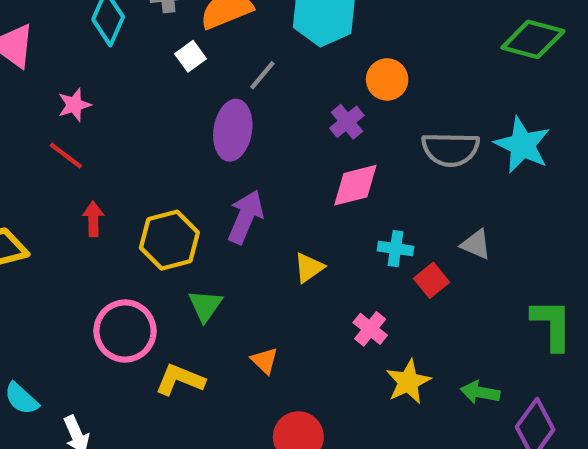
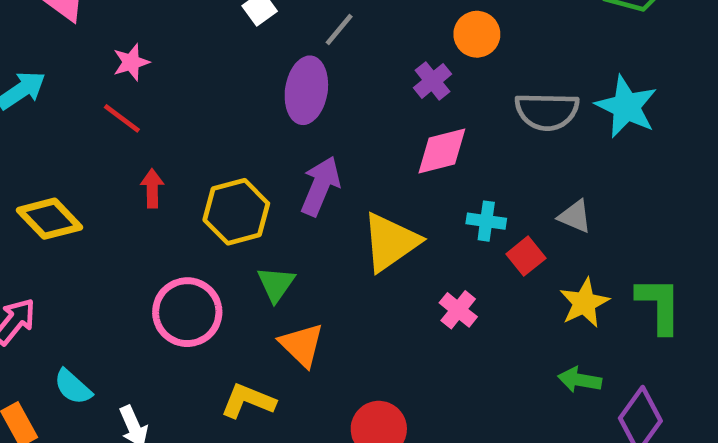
yellow triangle: (309, 268) -> (390, 242), size x1.8
orange triangle: (265, 361) -> (302, 345), moved, size x1.5
yellow L-shape: (180, 380) -> (248, 401), moved
yellow star: (408, 382) -> (584, 303), moved

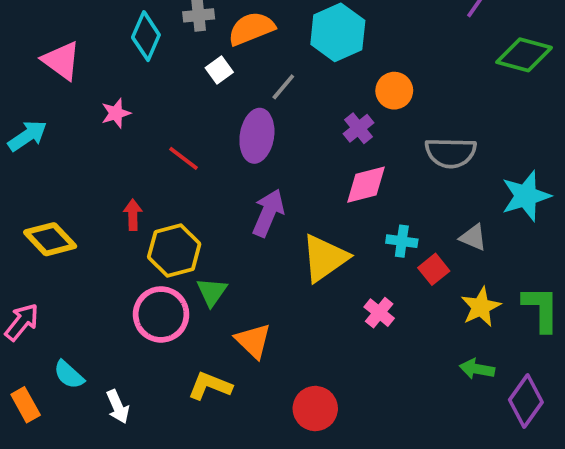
cyan star: (626, 107) -> (526, 196), moved, turned 30
red line: (122, 118) -> (184, 158), moved
yellow hexagon: (236, 212) -> (174, 251), moved
green triangle: (276, 284) -> (212, 292), moved

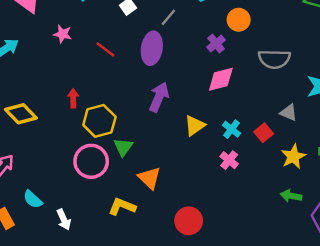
pink star: (116, 113) -> (63, 34), turned 30
red line: (184, 158) -> (105, 49), moved
cyan cross: (402, 241) -> (231, 129), moved, turned 30
yellow triangle: (325, 258) -> (195, 126), size x0.7

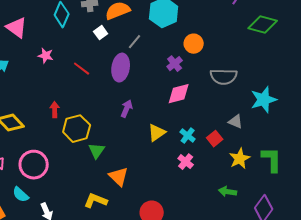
purple arrow: (159, 97) -> (127, 109), size x0.7
pink circle: (91, 161) -> (34, 165), moved
green arrow: (291, 196) -> (228, 192), moved

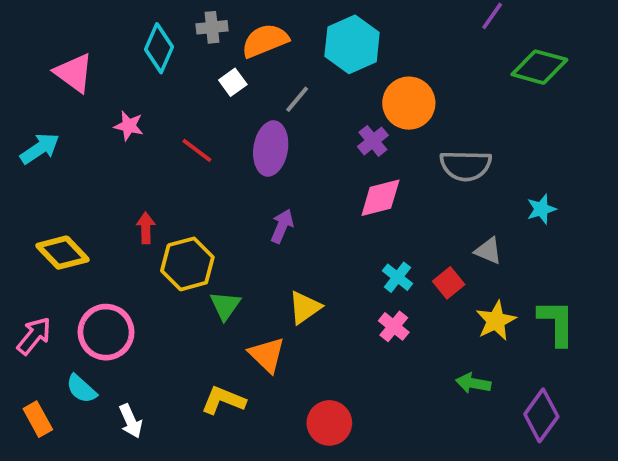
orange circle: (194, 44) -> (409, 103), size x1.4
cyan star: (264, 100) -> (541, 209), size x0.6
yellow triangle: (157, 133) -> (305, 307), moved

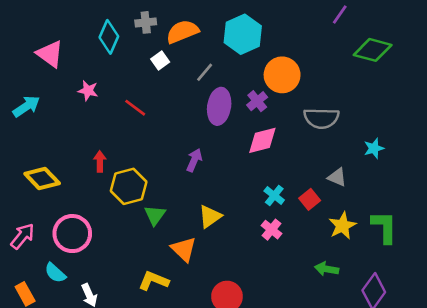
purple ellipse: (271, 148) -> (219, 106), moved

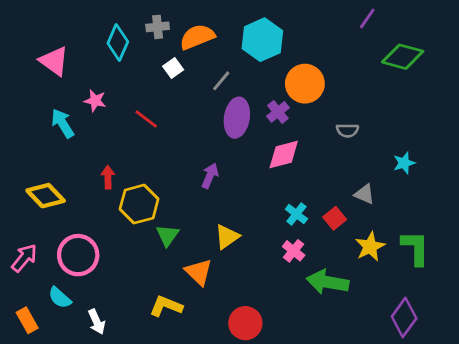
cyan arrow: (26, 106) -> (63, 123), moved, turned -88
gray semicircle: (321, 118) -> (347, 130), size x0.6
green arrow: (327, 269) -> (328, 282), moved, size x1.6

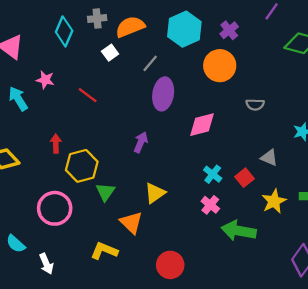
purple cross: (278, 112) -> (229, 30), moved
pink circle: (78, 255) -> (55, 208), moved

